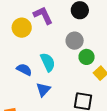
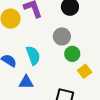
blue triangle: (43, 89) -> (26, 82), turned 42

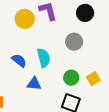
green circle: (72, 54) -> (71, 78), moved

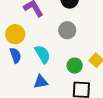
yellow circle: (25, 19) -> (15, 34), moved
blue semicircle: (19, 60) -> (15, 55), moved, turned 49

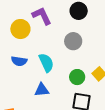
yellow circle: (15, 34) -> (20, 29), moved
blue semicircle: (15, 55) -> (19, 61), turned 112

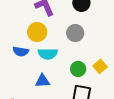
yellow circle: (20, 29) -> (37, 32), moved
cyan semicircle: (46, 63) -> (48, 54), turned 114

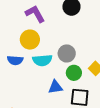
gray circle: (75, 33) -> (67, 53), moved
blue triangle: (42, 81) -> (55, 87), moved

